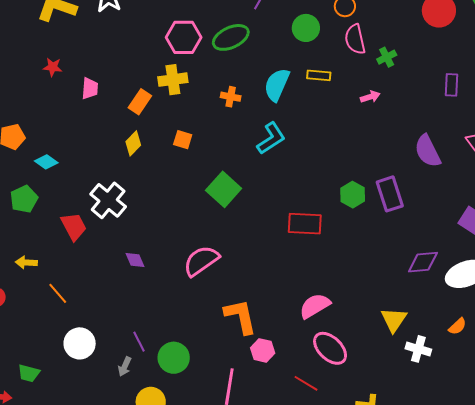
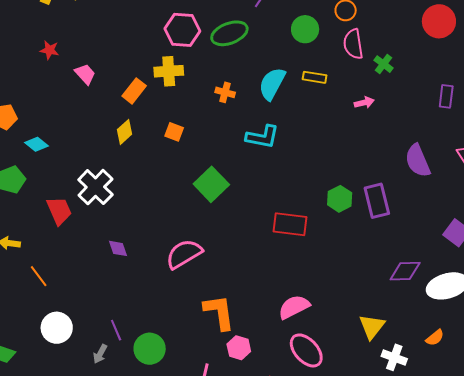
green cross: (387, 57) -> (384, 64), turned -30
pink trapezoid: (90, 88) -> (85, 74), turned -50
cyan L-shape: (271, 138) -> (262, 137), turned 40

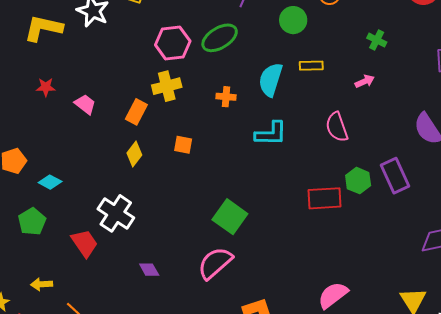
pink semicircle: (353, 44) -> (337, 127), moved
green square: (211, 184) -> (230, 217), moved
red rectangle: (290, 224) -> (325, 198), moved

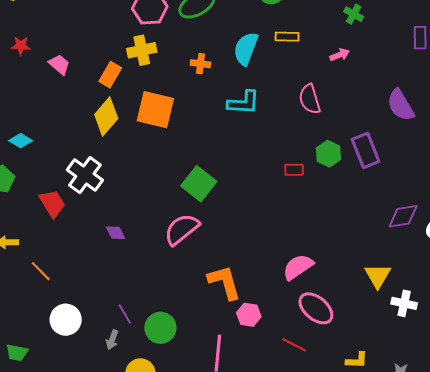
orange square: (183, 145) -> (155, 110), size x2.0
yellow diamond: (134, 154) -> (106, 117), size x1.5
red rectangle: (325, 198) -> (294, 170), size x0.6

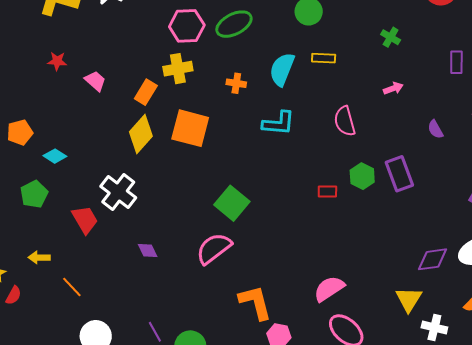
pink arrow: (340, 55) -> (393, 88), moved
purple semicircle: (401, 105) -> (435, 129), size x0.6
purple diamond: (403, 216) -> (433, 259), moved

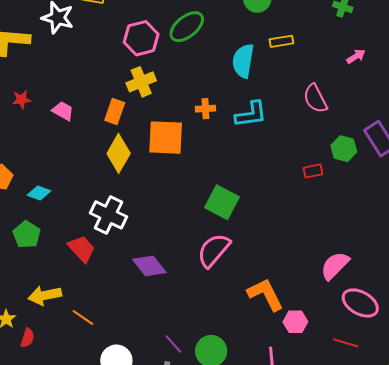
orange cross: (236, 83) -> (205, 109), moved
purple diamond: (148, 250) -> (149, 266), size x1.6
yellow arrow: (39, 257) -> (45, 295), size x1.5

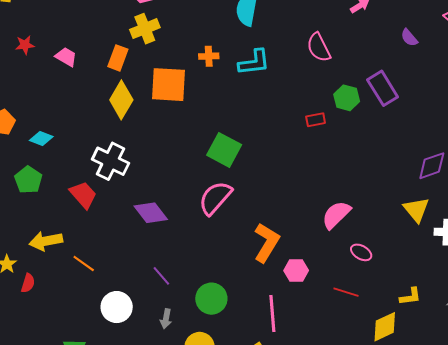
orange L-shape: (266, 294) -> (267, 243), turned 57
pink ellipse: (360, 303) -> (361, 252), size x0.6
purple line: (173, 344) -> (161, 276), moved

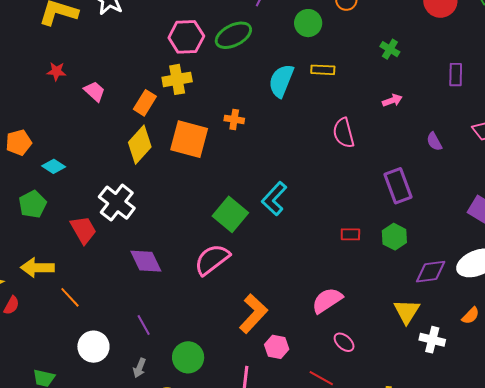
cyan L-shape: (254, 62) -> (274, 199), moved, turned 128
green hexagon: (347, 98) -> (394, 237), moved
red rectangle: (316, 120) -> (350, 234), moved

